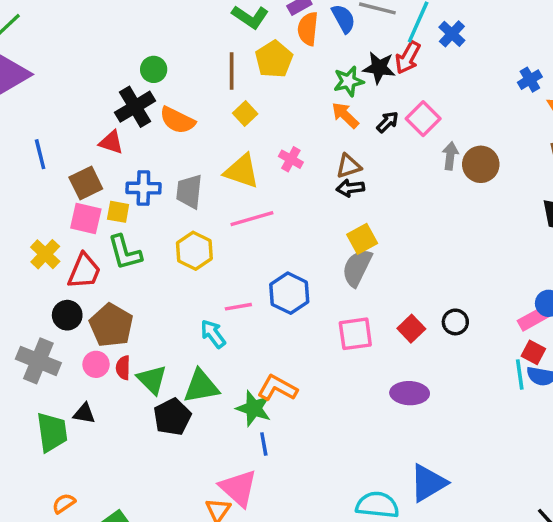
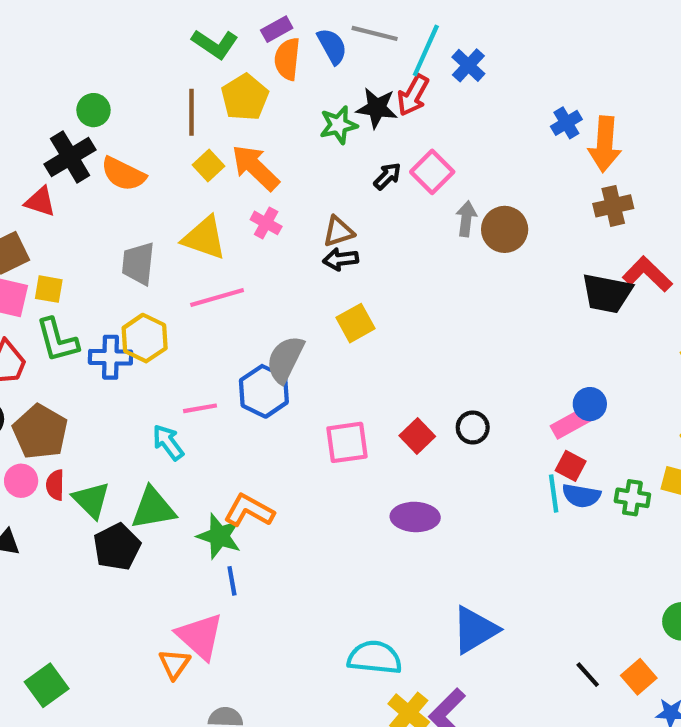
orange arrow: (345, 115) -> (255, 168), moved, size x1.4
blue cross: (143, 188) -> (111, 357), moved
gray semicircle: (357, 268) -> (285, 359), moved
blue triangle: (428, 483) -> (475, 630), moved

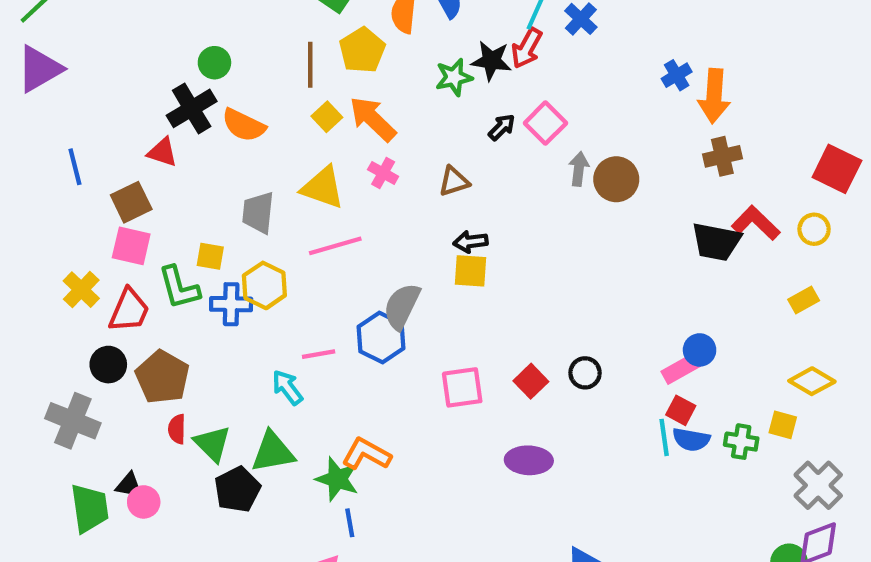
black arrow: (341, 259) -> (471, 242), moved
yellow square: (49, 289) -> (210, 256), moved
yellow square: (355, 323) -> (471, 271), turned 33
pink circle: (21, 481) -> (144, 502), moved

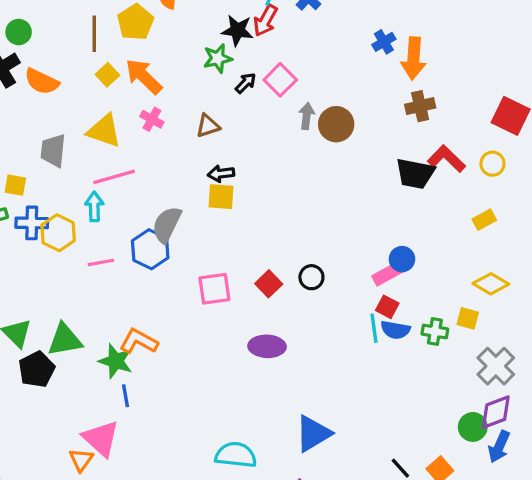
green star: (454, 77) -> (218, 58), moved
yellow hexagon: (264, 285) -> (58, 233), moved
cyan arrow: (287, 387) -> (94, 206), moved, turned 36

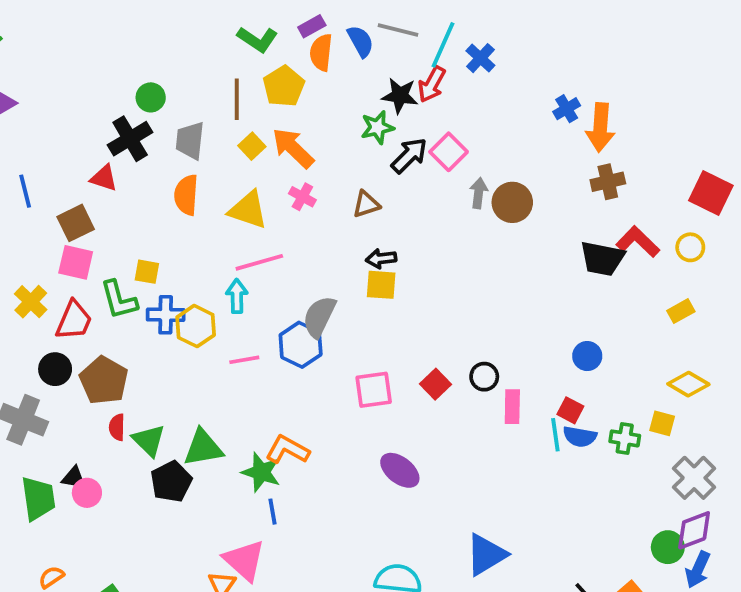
orange semicircle: (42, 81) -> (186, 195), moved, turned 68
black arrow: (246, 83) -> (409, 156), size x1.5
gray trapezoid: (53, 151) -> (190, 141), moved
pink rectangle: (387, 274) -> (512, 407), moved, turned -60
purple ellipse: (267, 346) -> (400, 470), moved, turned 36

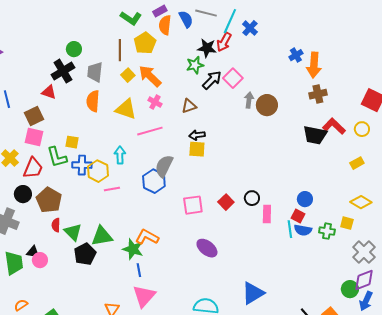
pink line: (259, 262) -> (150, 131), moved
blue circle: (587, 356) -> (305, 199), moved
pink line: (244, 360) -> (112, 189), moved
pink triangle: (244, 560) -> (144, 296), moved, turned 30

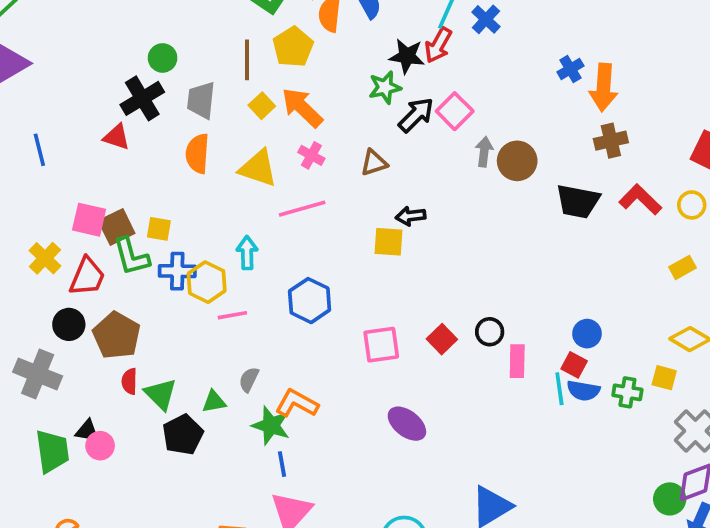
brown square: (34, 116) -> (117, 227), moved
black arrow: (197, 135) -> (411, 216), moved
black trapezoid: (315, 135) -> (578, 201), moved
gray semicircle: (164, 166) -> (249, 380), moved, size x0.6
green triangle: (102, 236) -> (214, 402), size x0.6

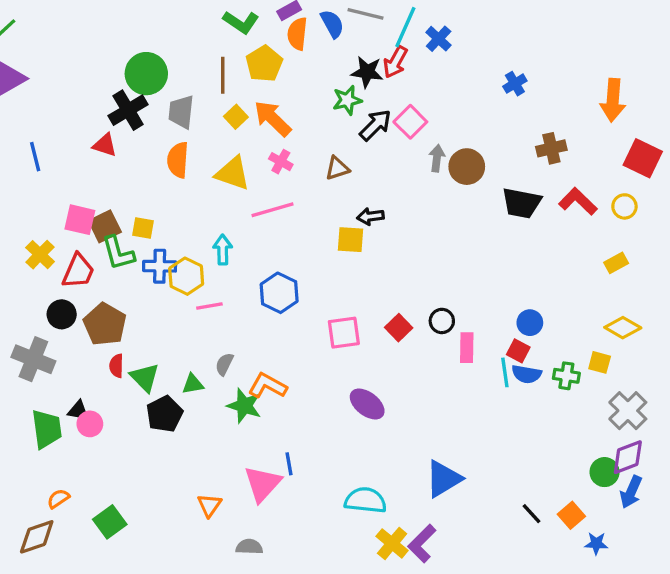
green circle: (163, 58) -> (146, 74), size x1.6
orange arrow: (604, 87) -> (613, 100), moved
blue line: (282, 464) -> (289, 464), moved

